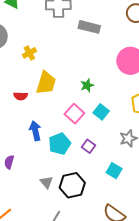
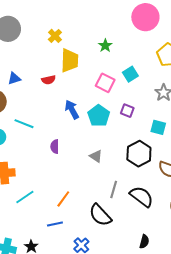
yellow cross: (29, 53) -> (55, 36), moved
green star: (87, 85) -> (105, 46), moved
cyan square: (101, 112) -> (130, 74), turned 35
black hexagon: (72, 185) -> (139, 154), moved

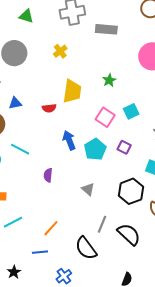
yellow cross: (55, 36) -> (60, 51), moved

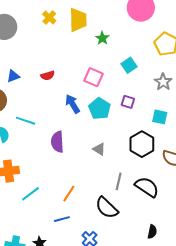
yellow trapezoid: (72, 91) -> (78, 20), moved
pink square: (105, 117) -> (93, 77), moved
purple semicircle: (48, 175) -> (57, 142), size x1.5

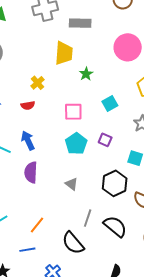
yellow cross: (49, 17) -> (38, 83), moved
pink square: (93, 77) -> (73, 112), turned -30
blue arrow: (72, 104) -> (28, 140), moved

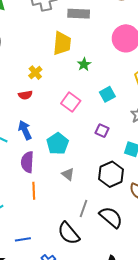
pink square: (73, 112) -> (71, 102), turned 36
cyan pentagon: (76, 144) -> (58, 144), moved
orange line: (37, 225) -> (34, 191), moved, turned -42

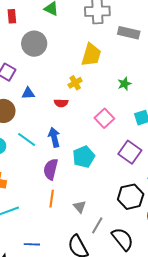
yellow trapezoid: (62, 43) -> (91, 55), moved
purple square: (102, 131) -> (130, 152), size x1.6
gray triangle: (68, 174) -> (80, 207), moved

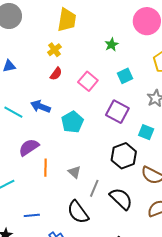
green star: (124, 84) -> (112, 45), moved
red semicircle: (61, 103) -> (56, 74), moved, turned -48
blue arrow: (54, 137) -> (41, 106), turned -48
purple semicircle: (51, 169) -> (29, 147), moved, turned 50

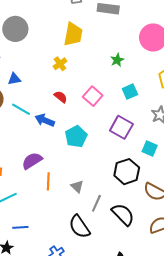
red semicircle: (56, 74) -> (61, 97), moved, turned -88
cyan line: (13, 112) -> (21, 109), moved
blue line: (32, 215) -> (20, 227), moved

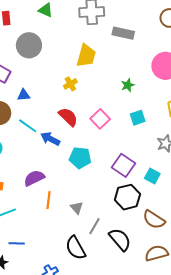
red semicircle: (61, 97) -> (68, 117), size x1.5
purple square: (121, 127) -> (123, 165), moved
cyan pentagon: (76, 136) -> (80, 158), turned 30

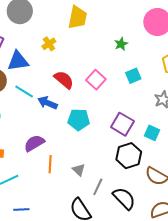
yellow cross: (70, 84) -> (49, 44), moved
blue triangle: (24, 95) -> (18, 61), size x1.6

